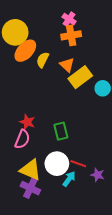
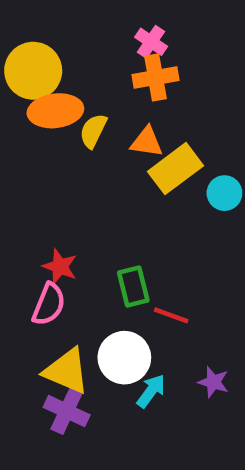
orange ellipse: (25, 51) -> (55, 111), turned 40
orange triangle: (67, 65) -> (147, 142), turned -35
red line: (78, 164) -> (171, 315), moved

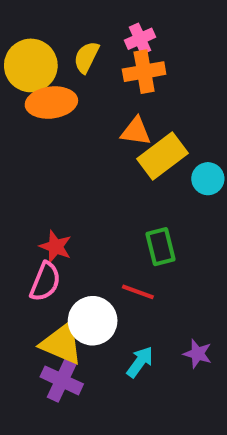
pink cross: (151, 42) -> (140, 39), turned 32
yellow semicircle: (93, 131) -> (86, 57), moved
green rectangle: (133, 286) -> (161, 247), moved
red line: (171, 315) -> (138, 292), moved
white circle: (124, 358) -> (93, 321), moved

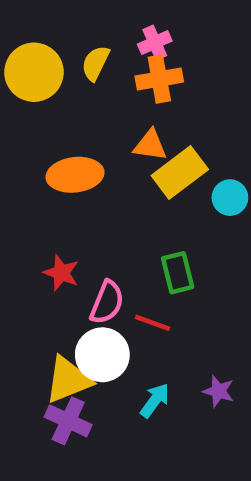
orange ellipse: (51, 103) -> (75, 175), moved
pink semicircle: (45, 282) -> (107, 302), moved
yellow triangle: (62, 343) -> (68, 380), turned -45

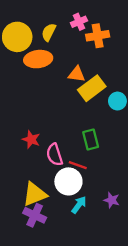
orange cross: (159, 79) -> (98, 36), moved
orange ellipse: (75, 175) -> (38, 59), moved
pink semicircle: (107, 302) -> (54, 155), turned 140
white circle: (102, 355) -> (68, 181), moved

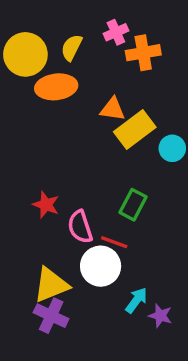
green rectangle: (91, 139) -> (133, 205), turned 42
purple star: (112, 200) -> (160, 316), moved
cyan arrow: (79, 205) -> (136, 300), moved

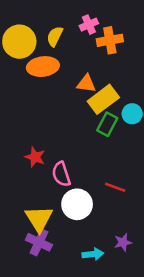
green rectangle: (133, 205) -> (107, 124), moved
red line: (114, 242) -> (115, 187), moved
yellow triangle: (51, 285) -> (39, 219), turned -40
cyan arrow: (136, 300) -> (93, 254), moved, turned 48
purple star: (160, 316) -> (123, 242), turned -30

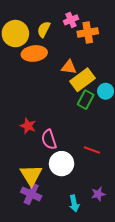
cyan arrow: (93, 254) -> (74, 203), turned 84

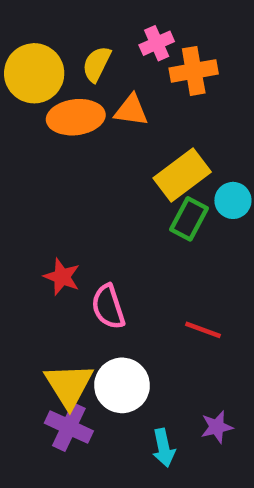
orange triangle: (69, 67) -> (131, 110), moved
white circle: (62, 164) -> (122, 385), moved

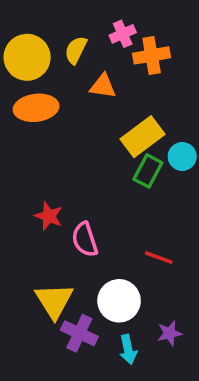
orange ellipse: (76, 117) -> (36, 108), moved
white circle: (122, 385) -> (119, 301), moved
purple cross: (69, 427) -> (79, 333), moved

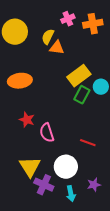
yellow semicircle: (76, 50) -> (48, 37), moved
orange cross: (152, 55) -> (93, 24), moved
orange ellipse: (36, 108) -> (20, 81), moved

